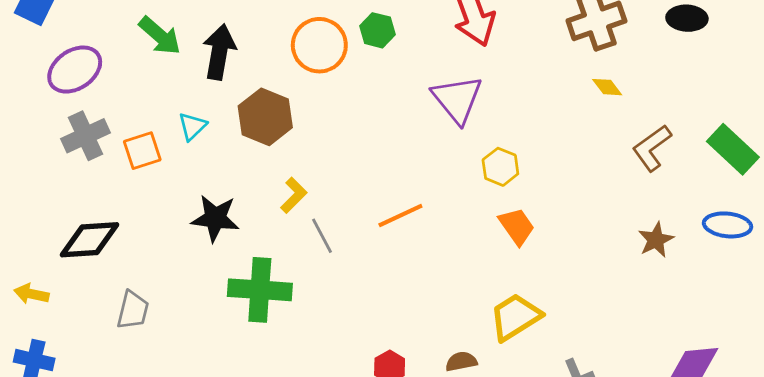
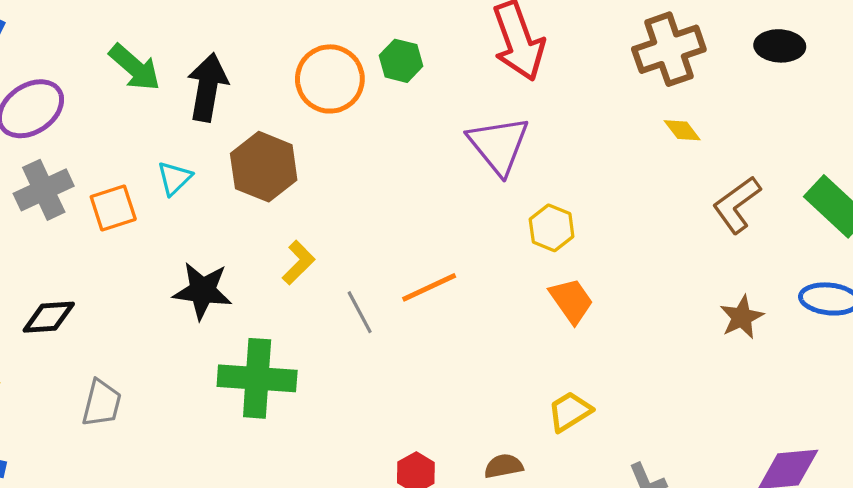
gray line: (322, 236) -> (360, 312), moved
black diamond: (90, 240) -> (49, 317), size x0.7
yellow trapezoid: (515, 317) -> (570, 411), size x0.7

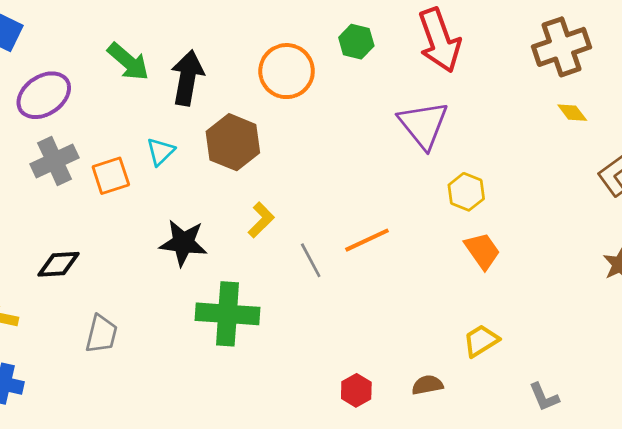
green hexagon: (401, 61) -> (356, 42), moved

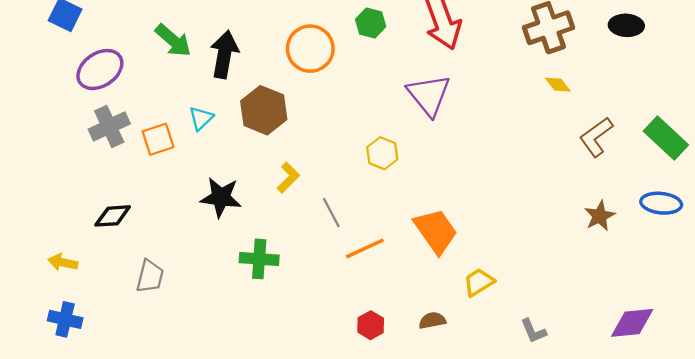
yellow hexagon: (466, 192) -> (382, 153), moved
orange line: (367, 240) -> (365, 248), moved
orange trapezoid: (482, 251) -> (436, 231), moved, size x1.4
green cross: (228, 314) -> (259, 259), size x0.7

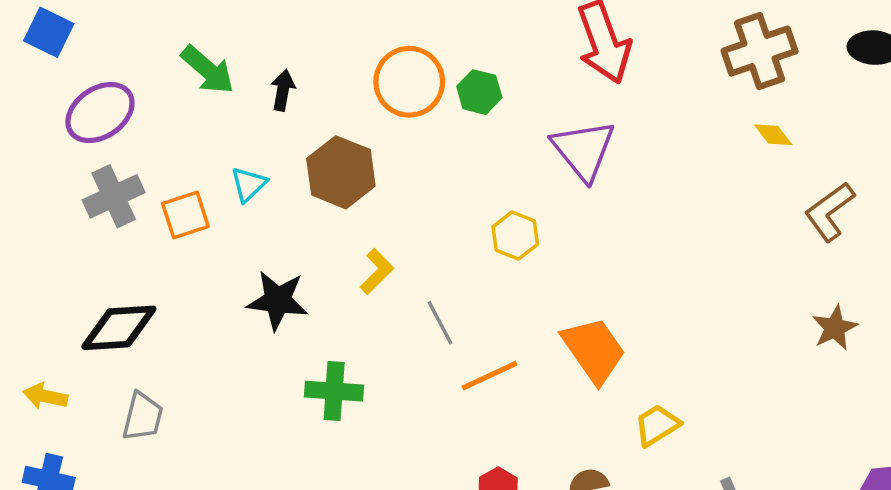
green hexagon: (371, 23) -> (479, 92), moved
black arrow: (224, 54) -> (283, 90), size x0.6
black diamond: (113, 216) -> (119, 328), size x1.4
gray trapezoid: (150, 276) -> (143, 417), moved

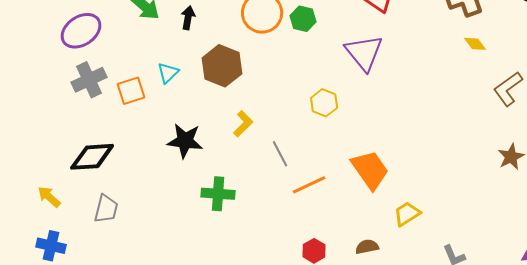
yellow arrow: (45, 396) -> (49, 197), turned 30

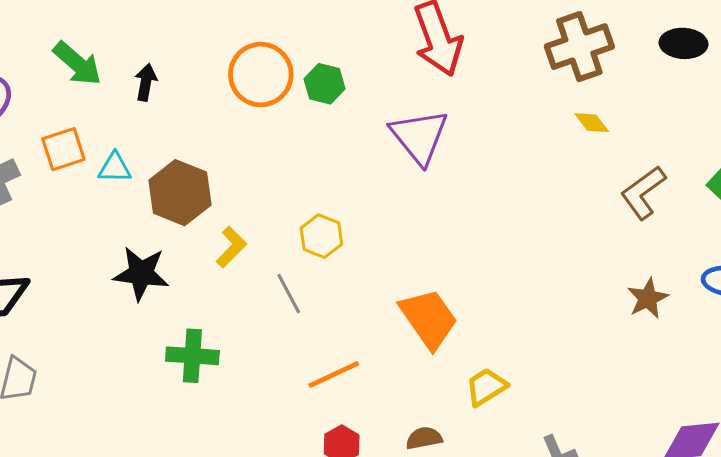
brown hexagon: (222, 66) -> (180, 193), moved
cyan triangle: (168, 73) -> (115, 168), turned 45
orange square: (131, 91) -> (63, 149), moved
yellow hexagon: (324, 103) -> (321, 236), moved
orange line: (309, 185) -> (334, 374), moved

